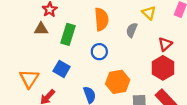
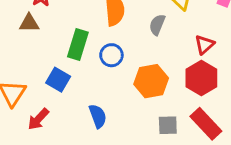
green rectangle: (68, 34) -> (78, 45), moved
orange hexagon: (118, 82) -> (151, 81), moved

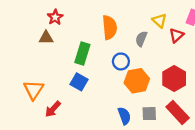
red triangle: (204, 45) -> (176, 35), moved
blue circle: (111, 55) -> (121, 61), moved
blue square: (58, 80) -> (79, 82), moved
blue semicircle: (98, 116) -> (124, 116), moved

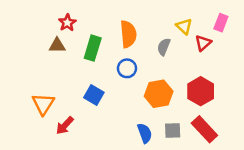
green rectangle: (82, 54) -> (93, 48), moved
blue circle: (121, 61) -> (127, 68), moved

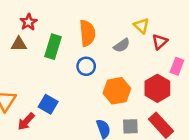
pink rectangle: (221, 23) -> (177, 66), moved
gray semicircle: (164, 47) -> (122, 45), turned -147
blue square: (94, 95) -> (48, 104), moved

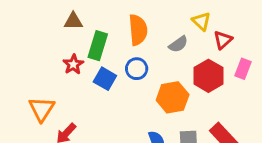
red star: (28, 22) -> (73, 64), moved
brown triangle: (19, 44) -> (73, 21), moved
red hexagon: (157, 88) -> (208, 76), moved
blue square: (48, 104) -> (105, 79), moved

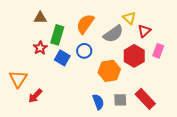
orange semicircle: (138, 30) -> (85, 24), turned -140
gray semicircle: (178, 44) -> (113, 34), size x1.5

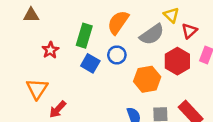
brown triangle: (40, 18) -> (31, 15), moved
red star: (40, 48) -> (50, 50), moved

